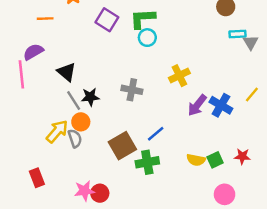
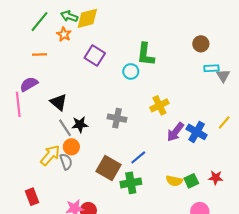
green L-shape: (143, 19) -> (146, 54), moved, turned -80
brown square: (122, 146) -> (109, 168), turned -30

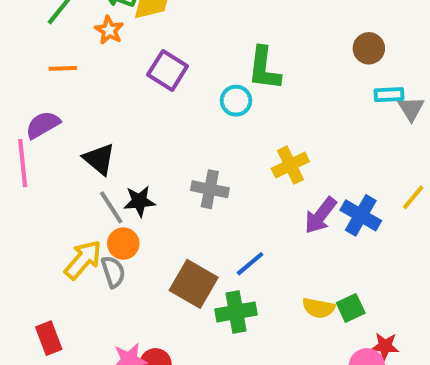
red star: (216, 178) -> (385, 346), moved

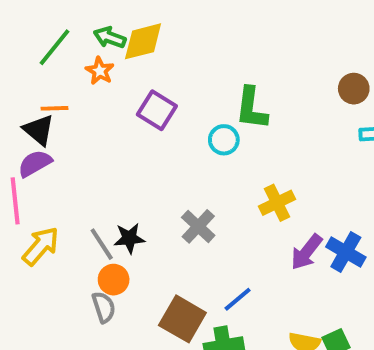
black triangle: (99, 159) -> (39, 130), moved
gray cross: (210, 189) -> (198, 226), turned 32
yellow arrow: (83, 260) -> (41, 246), moved

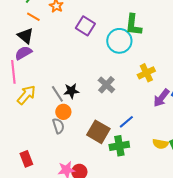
orange line: (54, 108) -> (33, 17), moved, turned 32
cyan circle: (224, 140) -> (119, 41), size x1.6

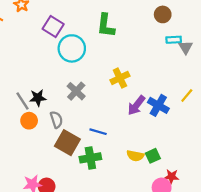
cyan circle: (119, 41) -> (72, 48), moved
blue line: (126, 122) -> (98, 132), turned 56
gray semicircle: (58, 126) -> (56, 120), moved

